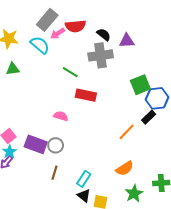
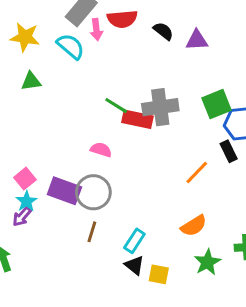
pink arrow: (58, 33) -> (96, 30), turned -64
gray cross: (101, 55) -> (160, 107), moved
green line: (70, 72) -> (116, 106), moved
black rectangle: (149, 117) -> (229, 151), turned -72
gray circle: (56, 145) -> (93, 192), size x1.5

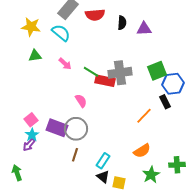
pink arrow: (96, 30) -> (65, 64), moved, turned -40
black semicircle: (163, 31) -> (122, 23), turned 56
pink semicircle: (101, 150) -> (81, 101), turned 40

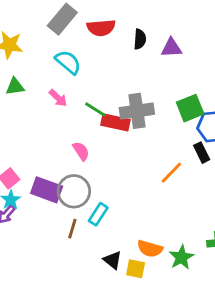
cyan semicircle: (61, 33) -> (68, 62), moved
orange semicircle: (142, 151) -> (150, 249), moved, turned 48
cyan rectangle: (103, 161) -> (98, 214), moved

